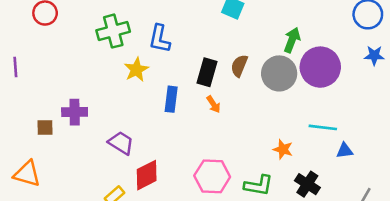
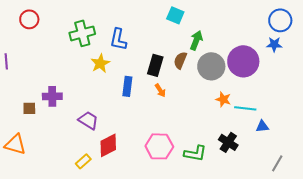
green arrow: (292, 40) -> (196, 40), moved
blue star: (374, 55) -> (274, 44), moved
orange star: (283, 149) -> (223, 99), moved
black cross: (307, 184) -> (228, 142), moved

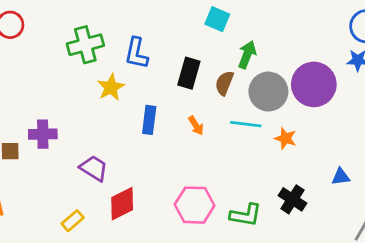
black rectangle: (155, 65) -> (189, 73), moved
cyan line: (245, 108) -> (246, 124), moved
yellow rectangle: (83, 161) -> (73, 221), moved

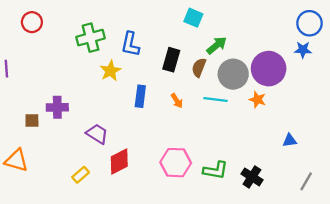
green arrow: (247, 55) -> (217, 45), turned 30
orange star: (285, 138) -> (258, 100), moved
black cross: (293, 199) -> (252, 177), moved

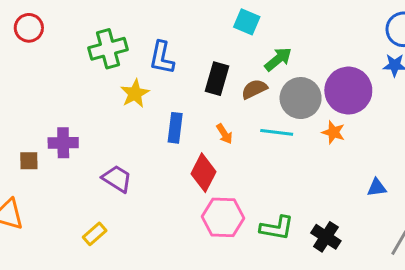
brown semicircle: (199, 67) -> (254, 89), turned 42
red diamond: (119, 161) -> (204, 173), moved, turned -36

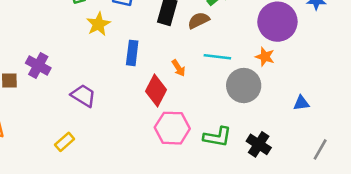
gray circle: (301, 98) -> (244, 86), moved
orange arrow: (224, 134) -> (179, 68), moved
purple cross: (63, 143) -> (38, 65), turned 30

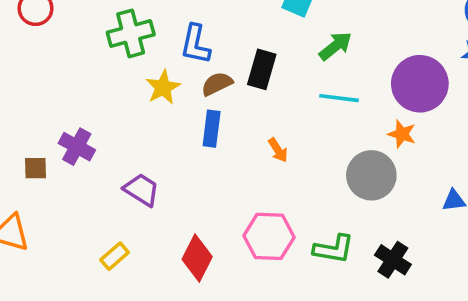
brown semicircle: (199, 20) -> (217, 84), moved
cyan line: (217, 57) -> (339, 98), moved
red diamond: (156, 91) -> (197, 258), moved

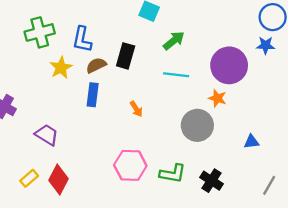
red diamond: (197, 258) -> (59, 179), moved

